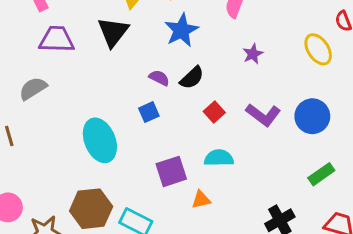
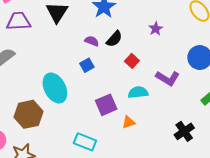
purple star: (253, 54) -> (156, 29), moved
purple L-shape: (263, 115) -> (168, 78), moved
brown hexagon: (91, 209) -> (29, 114), moved

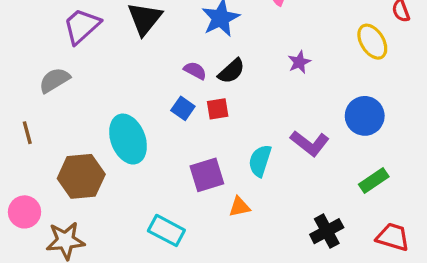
purple trapezoid: (19, 21) -> (82, 26), turned -45
red square: (132, 61) -> (218, 109), moved, turned 32
blue square: (87, 65) -> (183, 108), turned -32
cyan semicircle: (138, 92) -> (260, 161), turned -72

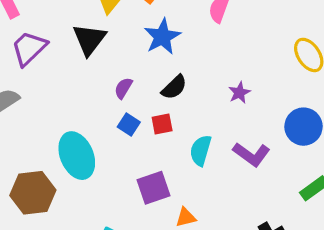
purple star: (299, 62) -> (239, 93), moved
purple semicircle: (195, 71) -> (123, 88), moved, turned -85
cyan semicircle: (260, 161) -> (201, 150), moved

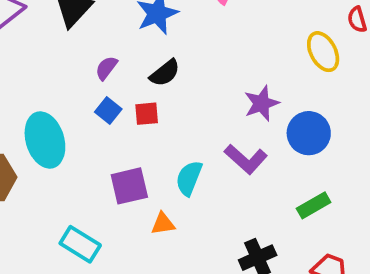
purple star: (239, 93) -> (262, 103), moved, size x1.4
cyan semicircle: (201, 150) -> (189, 178), moved

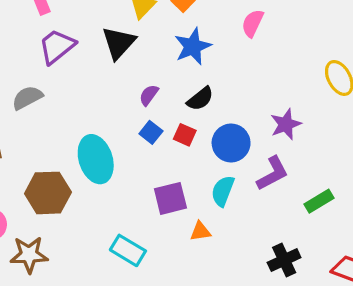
red square: (147, 114) -> (185, 135), turned 30
blue circle: (309, 133) -> (231, 143), moved
purple L-shape: (246, 159) -> (273, 173), turned -69
green rectangle: (314, 205) -> (319, 201), moved

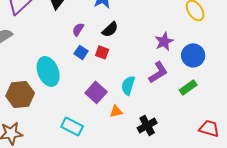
blue circle: (231, 143) -> (193, 55), moved
purple square: (170, 198) -> (96, 92), turned -30
black cross: (284, 260) -> (147, 125), moved

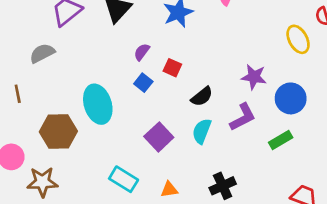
black semicircle: (110, 29) -> (202, 97), moved
purple star: (164, 41) -> (254, 77), turned 30
red square: (102, 52) -> (172, 68), moved
orange triangle: (116, 111) -> (169, 190), moved

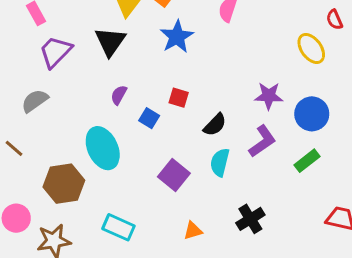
purple semicircle: (142, 52) -> (119, 95), moved
brown line: (18, 94) -> (14, 148), turned -30
cyan rectangle: (124, 179) -> (118, 227), moved

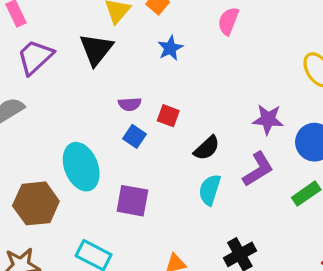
blue star: (177, 37) -> (170, 48), size x0.7
purple semicircle: (119, 95) -> (130, 104), moved, turned -126
purple square: (174, 175) -> (132, 201), moved, turned -32

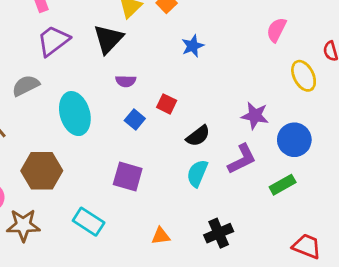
pink semicircle: (228, 21) -> (276, 30), moved
blue star: (170, 48) -> (193, 46), moved
purple semicircle: (130, 104) -> (126, 81), moved
cyan ellipse: (81, 167) -> (75, 114), moved

